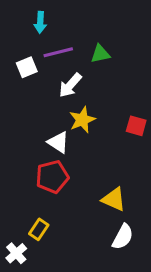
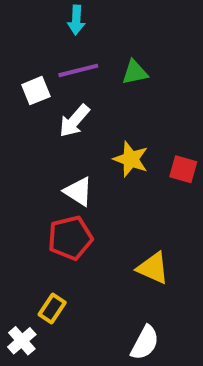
cyan arrow: (40, 22) -> (76, 20), moved
white arrow: (70, 85) -> (74, 121), moved
yellow star: (82, 120) -> (131, 159), moved, turned -30
white semicircle: (123, 237) -> (145, 343), moved

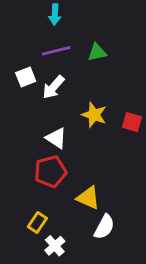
white square: (36, 91) -> (26, 77), moved
yellow triangle: (153, 268) -> (88, 198), moved
white cross: (22, 341) -> (55, 246), moved
white semicircle: (145, 343) -> (104, 227), moved

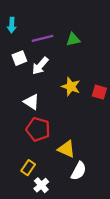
cyan arrow: (55, 14) -> (12, 25), moved
white triangle: (56, 138) -> (31, 102), moved
red pentagon: (50, 172) -> (38, 129), turned 30

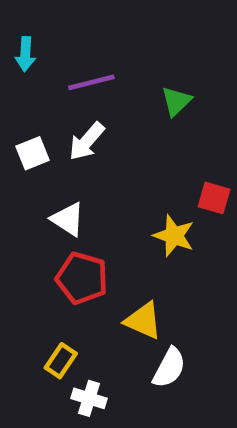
green triangle: (73, 39) -> (176, 101), moved, turned -32
white square: (19, 58) -> (32, 153), moved
yellow star: (71, 87) -> (174, 236), moved
white cross: (41, 185) -> (89, 398), turned -32

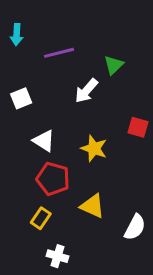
white arrow: (87, 141) -> (86, 91), moved
yellow star: (174, 236) -> (94, 148), moved
yellow rectangle: (61, 361) -> (41, 218), moved
white semicircle: (169, 368) -> (135, 227), moved

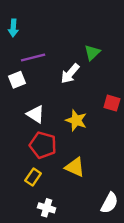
purple line: (59, 53) -> (33, 58), moved
white semicircle: (135, 227) -> (109, 203), moved

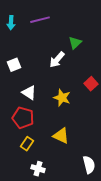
purple line: (33, 58) -> (40, 20), moved
red square: (112, 103) -> (91, 84), turned 32
red pentagon: (43, 145) -> (23, 118), moved
white semicircle: (109, 203) -> (89, 165), turned -42

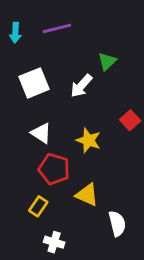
white square: (14, 65) -> (34, 83), moved, size x1.5
red pentagon: (23, 118) -> (54, 169), moved
white semicircle: (89, 165) -> (117, 224), moved

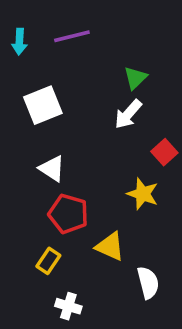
white arrow: (81, 86) -> (128, 114), moved
yellow star: (88, 140) -> (143, 194), moved

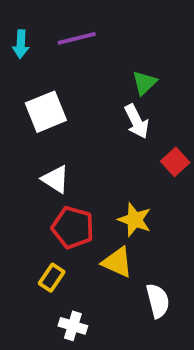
white arrow: (128, 114) -> (137, 121), turned -68
yellow star: (143, 194) -> (135, 220), moved

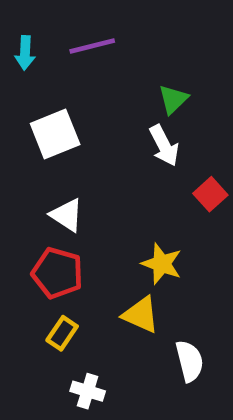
red pentagon: (73, 227) -> (57, 273), moved

